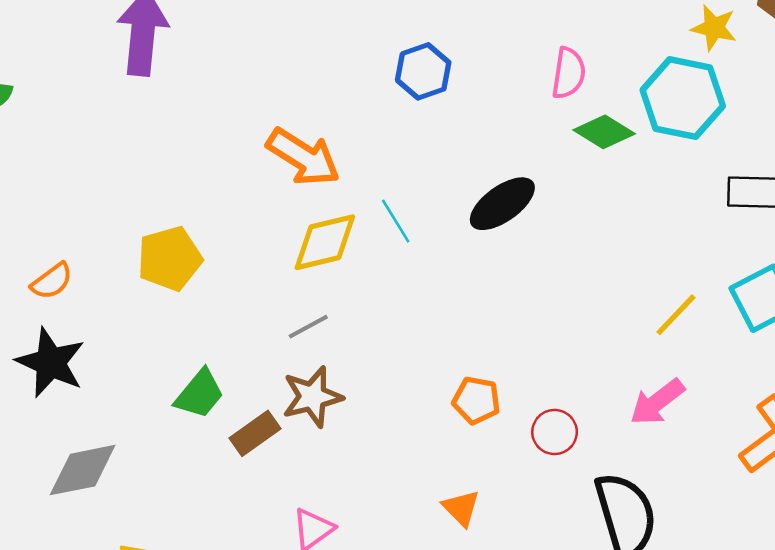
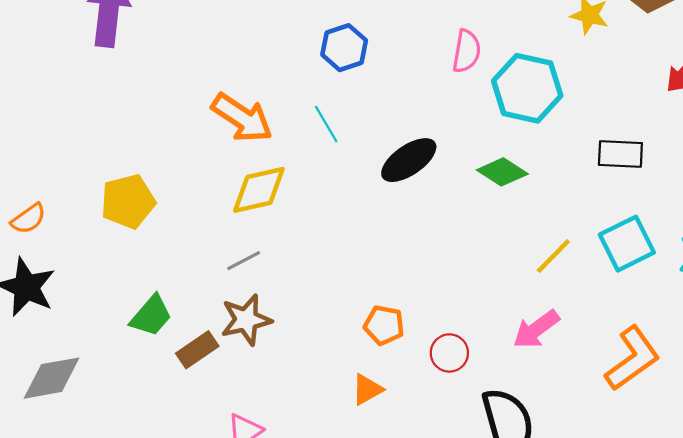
cyan hexagon: (683, 98) -> (527, 88), moved
green diamond: (604, 132) -> (502, 172), moved
cyan line: (396, 221) -> (326, 124), moved
orange triangle: (461, 508) -> (367, 389), moved, turned 44

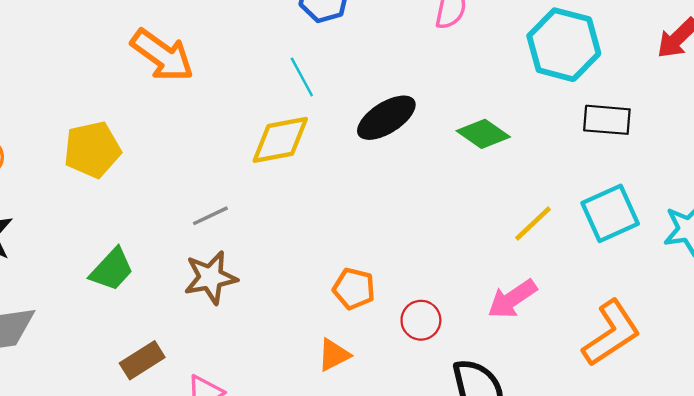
cyan hexagon: (527, 88) -> (564, 45), moved
orange arrow: (242, 118) -> (162, 55), moved
yellow diamond: (259, 190) -> (280, 140), moved
brown rectangle: (197, 350) -> (142, 360), moved

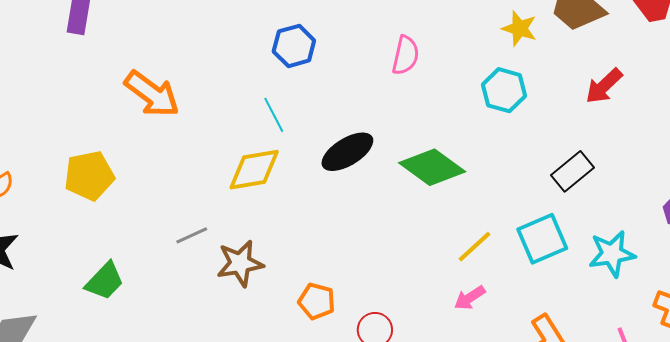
cyan hexagon: (564, 45) -> (504, 90), size x0.7
black rectangle: (607, 120) -> (572, 171), moved, turned -45
green diamond: (483, 134) -> (432, 167), size x1.4
brown star: (211, 278) -> (240, 263), moved
pink arrow: (512, 299) -> (470, 298), moved, size x0.7

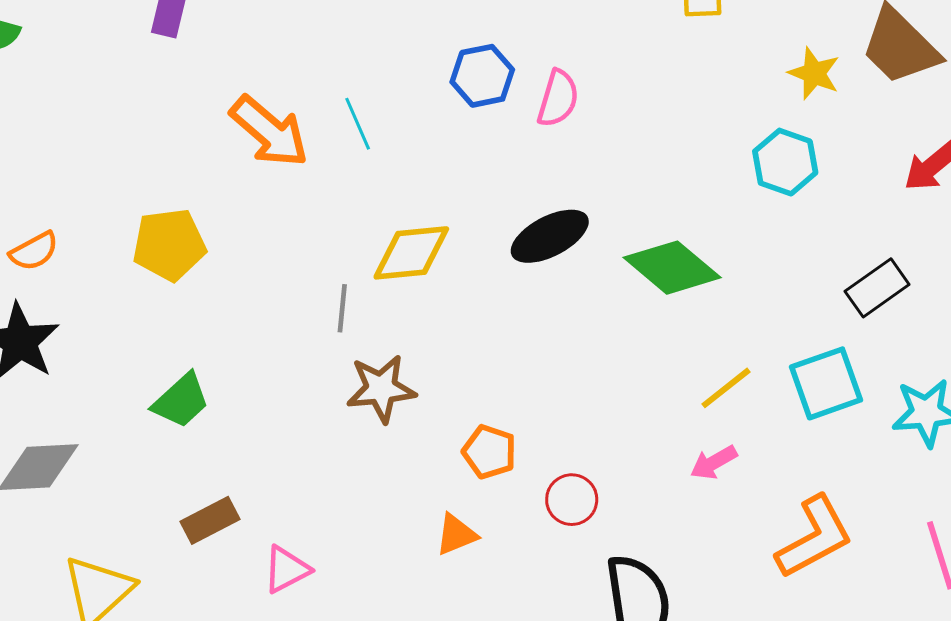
pink semicircle: (405, 55) -> (558, 98), moved
cyan line: (274, 115) -> (358, 124), moved
gray line: (192, 235) -> (342, 308), moved, turned -64

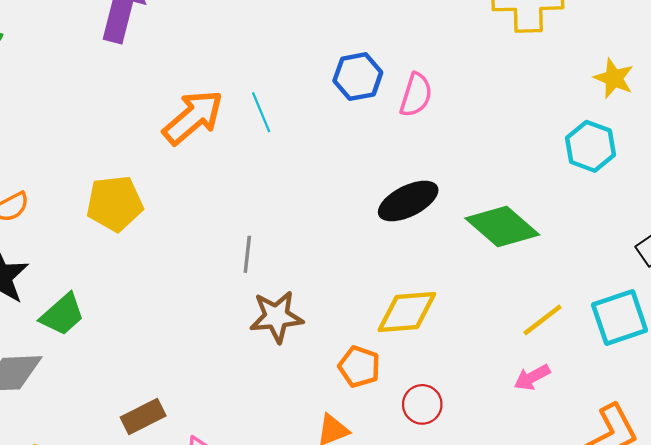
orange arrow: (269, 132) -> (193, 117), turned -82
yellow diamond: (411, 253) -> (407, 312), moved
green trapezoid: (181, 401) -> (62, 315), moved

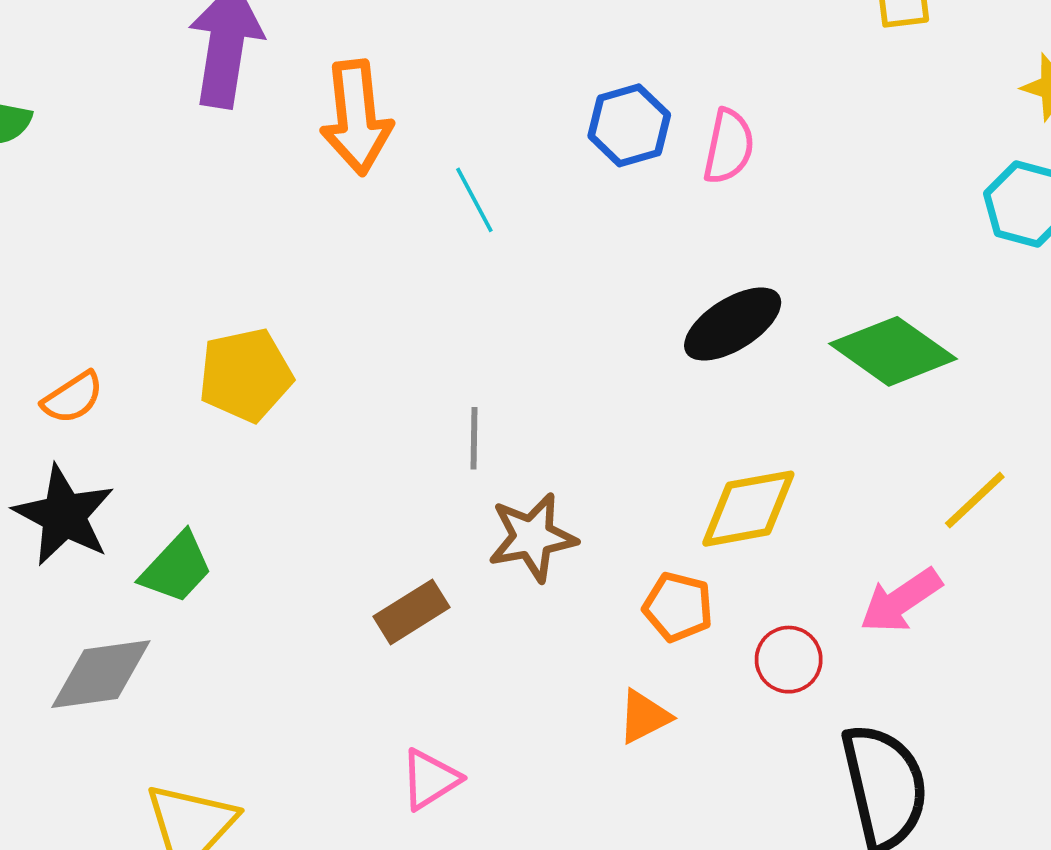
orange arrow: (193, 117) -> (356, 117), moved, turned 130
pink arrow: (532, 377) -> (901, 601), moved, size x1.4
brown rectangle: (143, 416) -> (412, 612), moved

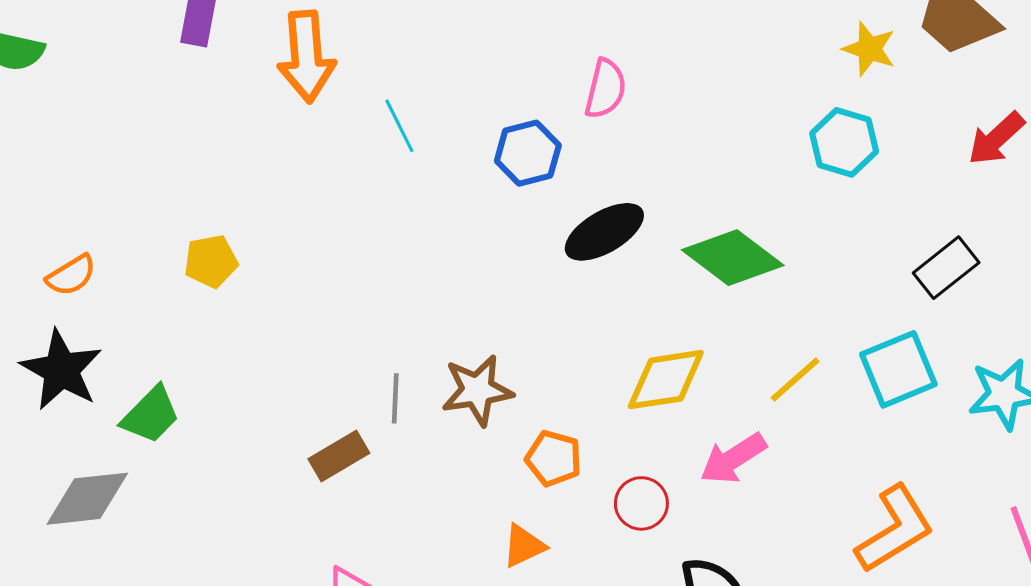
blue hexagon: (629, 125) -> (528, 153), moved
yellow pentagon: (245, 375) -> (211, 261), size x0.7
gray line: (474, 438) -> (395, 398), moved
yellow diamond: (748, 509) -> (666, 380), moved
brown star: (532, 537) -> (477, 390), moved

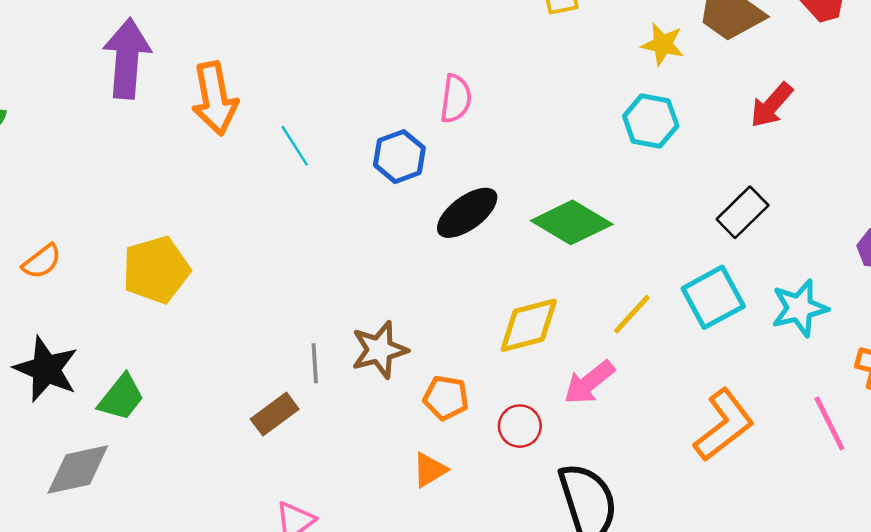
yellow pentagon: (211, 261) -> (156, 270), size x1.6
orange semicircle: (71, 275) -> (42, 261), moved

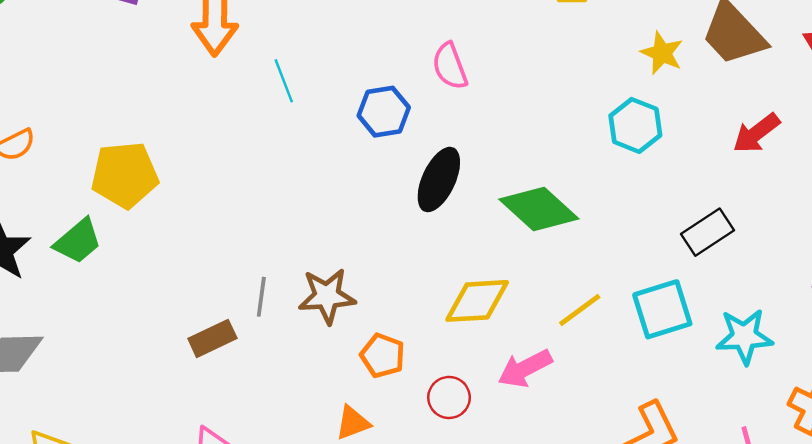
pink semicircle: (456, 99) -> (450, 66), turned 141
black ellipse: (467, 213) -> (439, 179), turned -40
green trapezoid: (121, 397) -> (78, 241), moved

